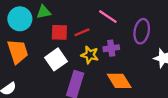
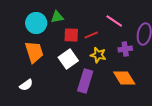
purple cross: (111, 48) -> (125, 49), moved

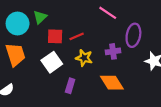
green triangle: (57, 17) -> (40, 17), turned -32
pink line: (114, 21) -> (108, 13), moved
purple rectangle: (85, 81) -> (70, 86), size x0.6

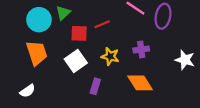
purple ellipse: (133, 35) -> (163, 16), moved
red line: (77, 36) -> (102, 24), moved

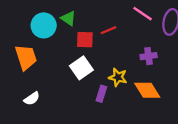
green triangle: (63, 13) -> (68, 18), turned -42
orange trapezoid: (37, 53) -> (26, 57), moved
yellow star: (110, 56) -> (118, 77), moved

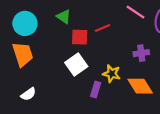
cyan circle: (44, 25) -> (25, 23), moved

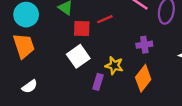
orange diamond: (140, 86) -> (143, 78), turned 70

